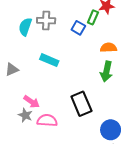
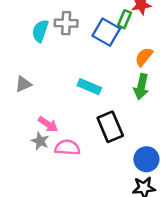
blue square: (78, 28) -> (106, 32), size x1.5
orange semicircle: (109, 48) -> (144, 57), turned -49
cyan rectangle: (49, 60) -> (89, 87), moved

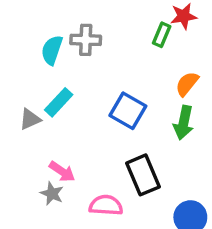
blue square: (106, 32) -> (128, 111), moved
cyan rectangle: (89, 87) -> (59, 102), moved, turned -70
pink semicircle: (67, 148) -> (106, 205), moved

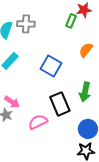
green arrow: (184, 123) -> (85, 92), moved
pink semicircle: (106, 205) -> (38, 122), turned -30

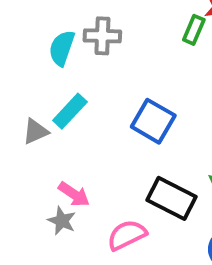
black rectangle: (60, 104) -> (171, 198), turned -40

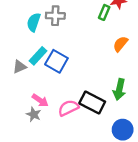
blue square: (153, 121) -> (56, 61), moved
pink semicircle: (127, 235) -> (68, 108), moved

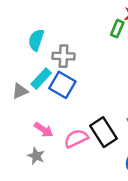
gray cross: (55, 16) -> (64, 56), moved
black rectangle: (92, 103) -> (103, 132), turned 30
gray star: (34, 114) -> (36, 156), moved

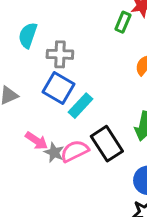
cyan rectangle: (41, 79) -> (81, 106), moved
gray star: (36, 156) -> (54, 152), moved

